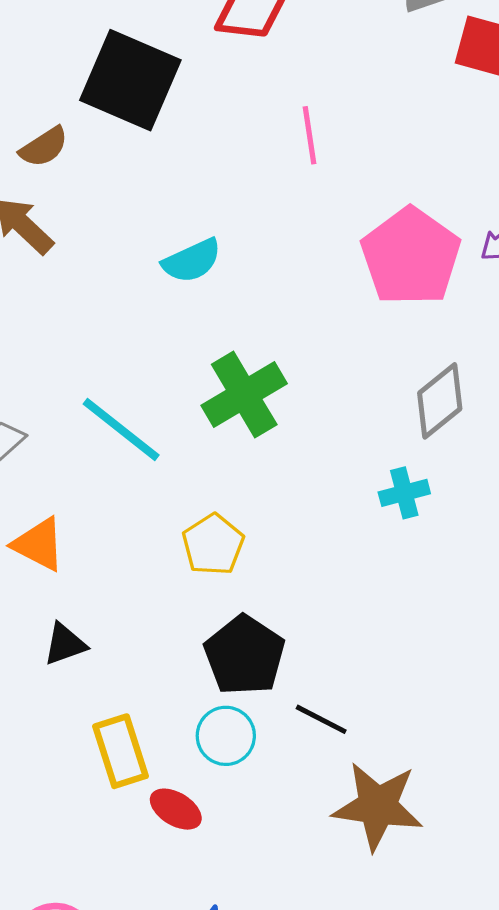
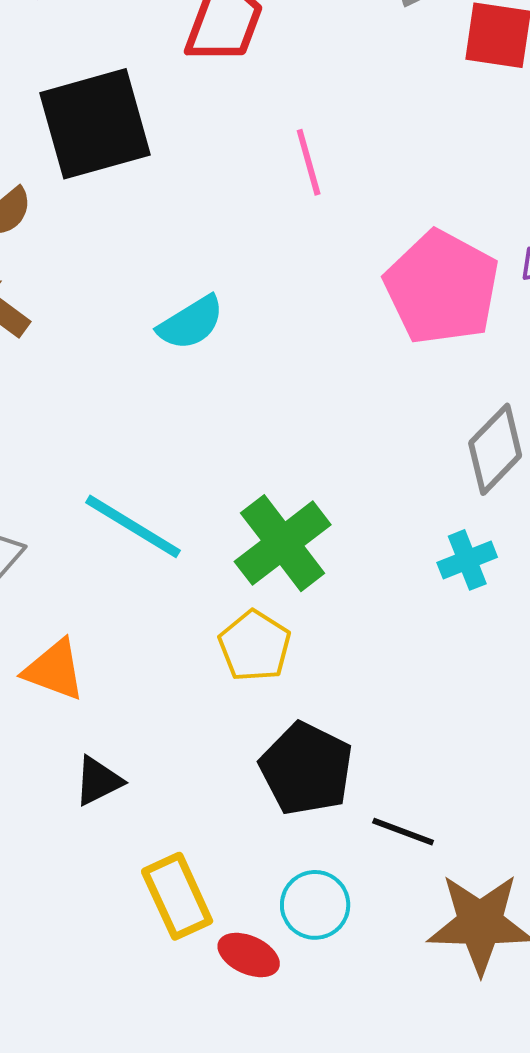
black square: (130, 80) -> (95, 124), turned -32
green cross: (244, 394) -> (283, 543), moved
cyan circle: (226, 736) -> (315, 905), moved

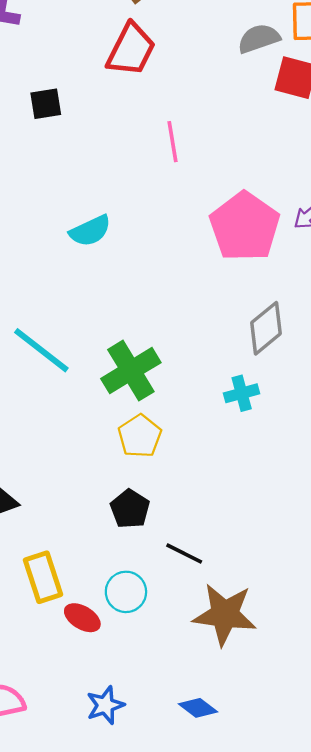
black square: (95, 124) -> (46, 104), size x0.5
yellow pentagon: (255, 646) -> (140, 436), moved
black pentagon: (306, 769) -> (130, 509), size x0.7

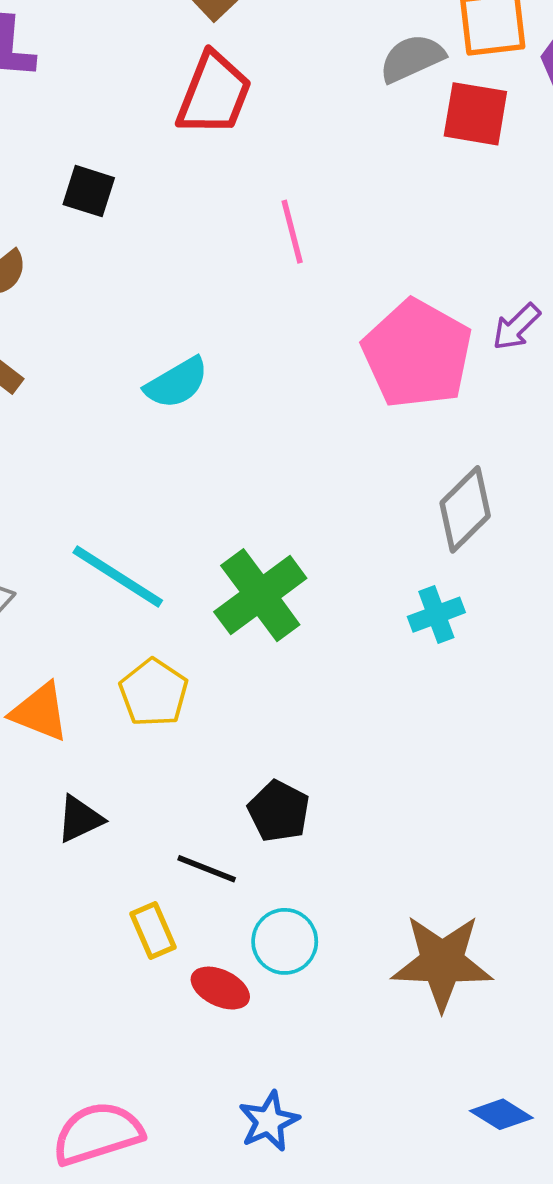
black square: (46, 104) -> (89, 191), turned 32
yellow pentagon: (140, 436) -> (154, 693), moved
black line: (184, 553) -> (207, 869), moved
yellow rectangle: (43, 577) -> (153, 931), size x0.7
blue diamond: (198, 708) -> (501, 1114), moved

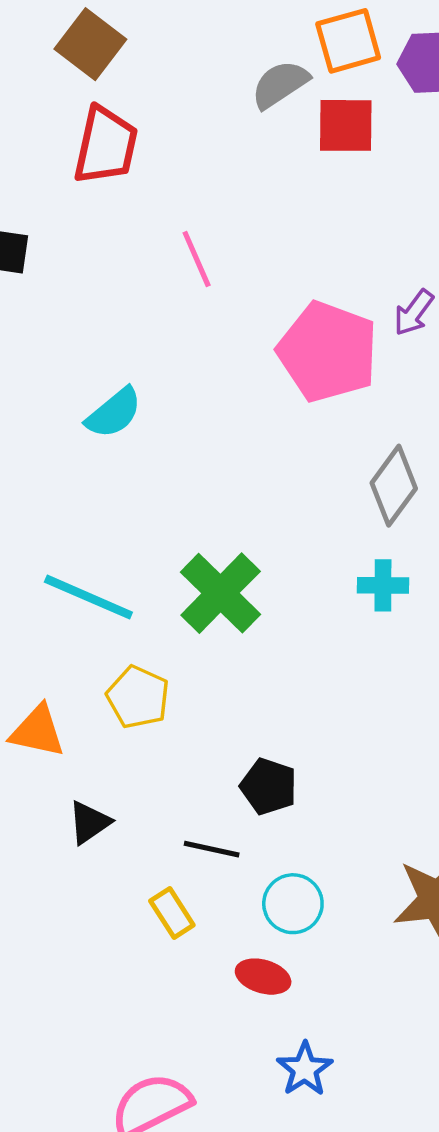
cyan cross: (436, 615) -> (383, 585), turned 30
red ellipse: (220, 988) -> (263, 977), moved

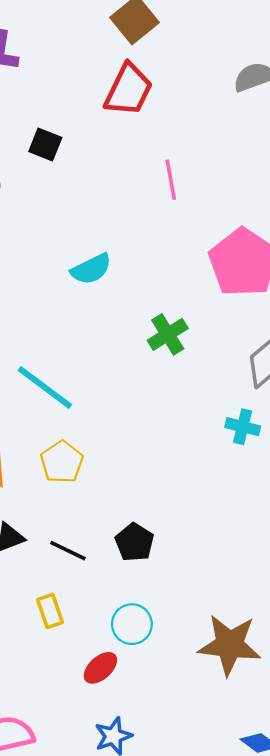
green cross: (221, 593) -> (168, 334), moved, size x0.7
black line: (212, 849) -> (68, 551), moved
red ellipse: (263, 977) -> (100, 668), turned -72

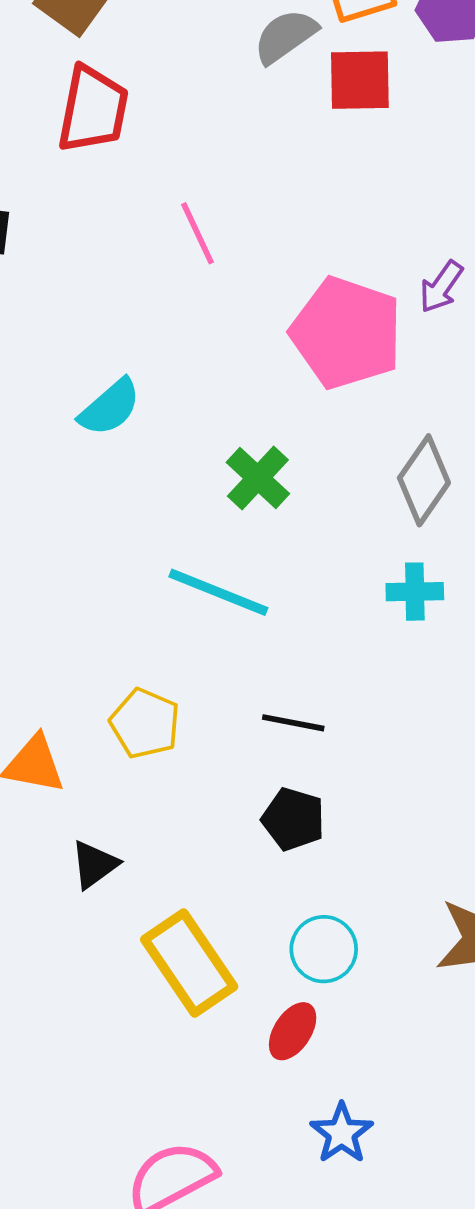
cyan line: (45, 387) -> (218, 592), moved
black line: (68, 551) -> (293, 723), moved
yellow rectangle: (50, 611) -> (189, 963), size x1.8

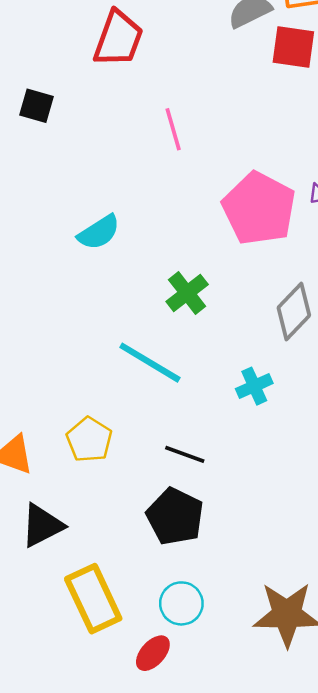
cyan cross: (415, 592) -> (254, 386), moved, turned -32
black pentagon: (293, 819) -> (175, 517), size x1.4
black triangle: (94, 864) -> (42, 525), size x1.4

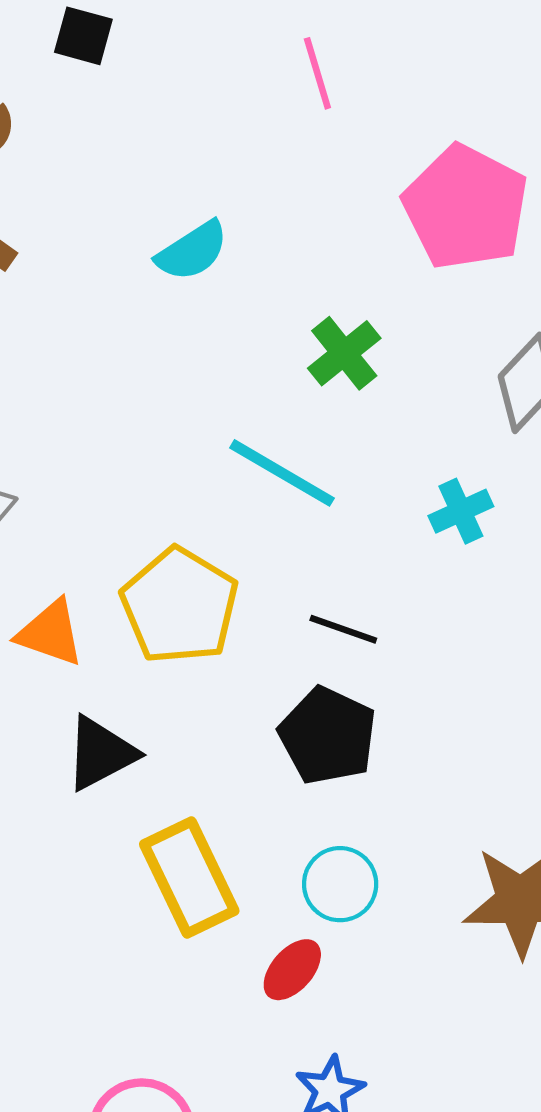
yellow pentagon: (89, 440) -> (180, 606), size x1.5

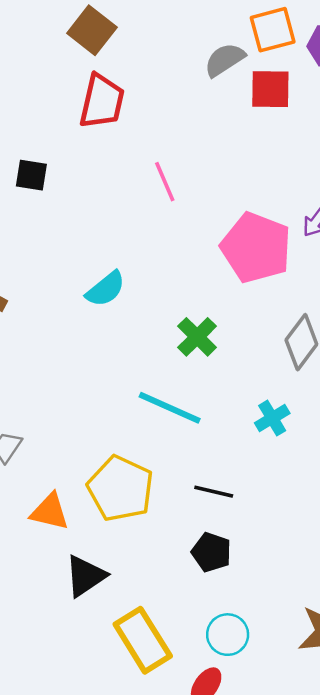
black pentagon: (328, 736) -> (211, 552), size x0.7

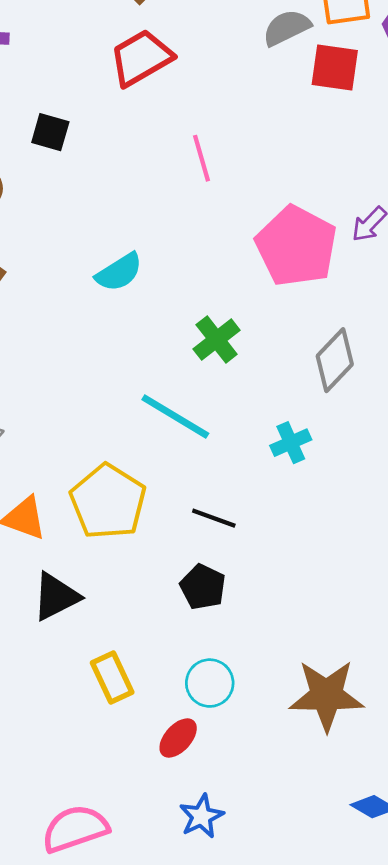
red trapezoid: (102, 101) -> (141, 58), turned -140
yellow rectangle: (143, 640) -> (112, 678), size x0.7

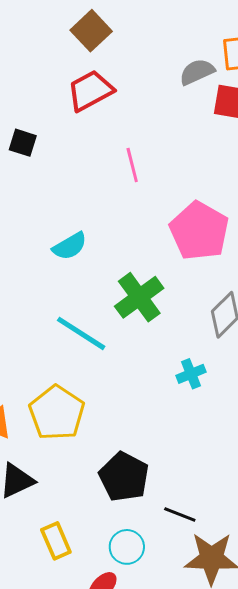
green cross: (217, 340) -> (139, 297), size x1.4
cyan line: (175, 416) -> (81, 333), moved
black line: (214, 518) -> (180, 515), moved
black pentagon: (203, 587) -> (124, 477), size x1.5

